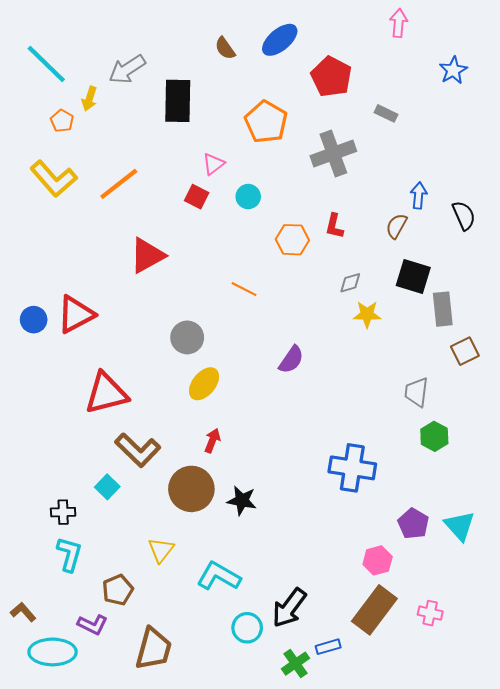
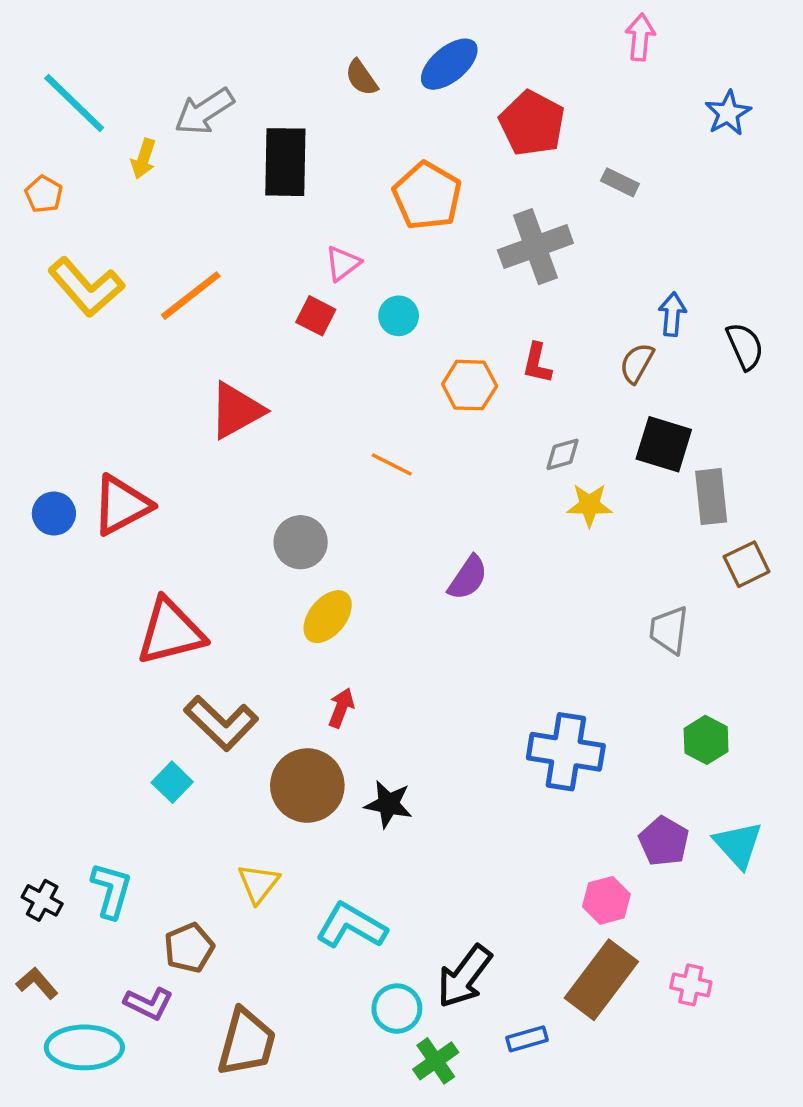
orange pentagon: (62, 121) -> (44, 194), moved
green hexagon: (434, 436) -> (706, 740), moved
black cross: (63, 512) -> (42, 900), moved, turned 30
green cross: (296, 664) -> (436, 1061), moved

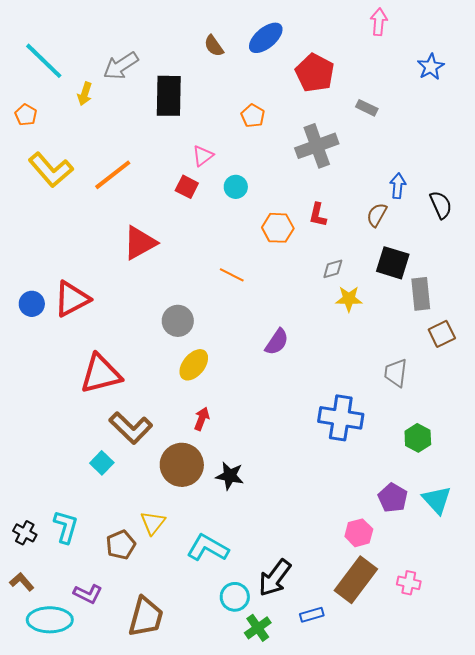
orange pentagon: (427, 196) -> (253, 116), size x0.6
blue cross: (566, 752) -> (341, 418), moved
brown pentagon: (189, 948) -> (121, 545), moved

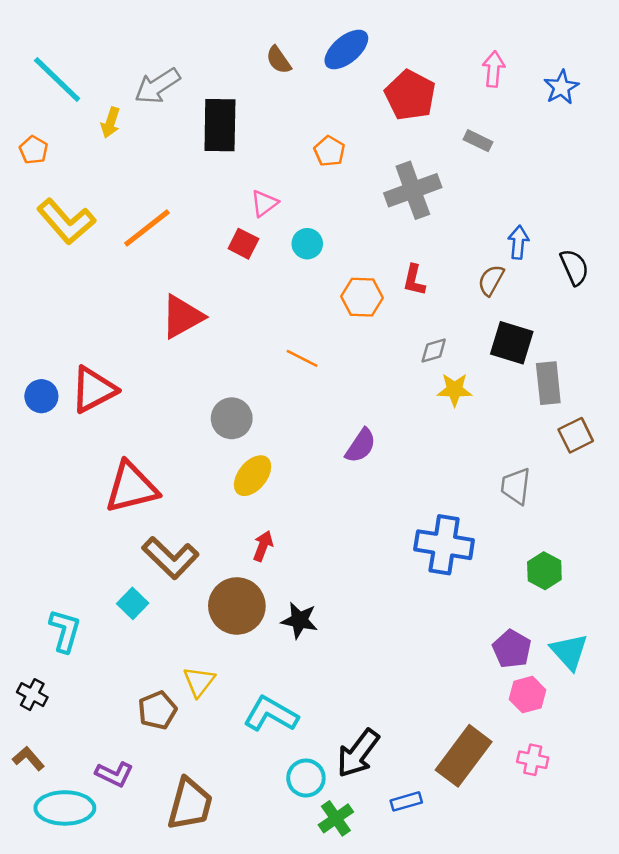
pink arrow: (379, 22) -> (494, 69), moved
cyan L-shape: (66, 527) -> (65, 631), moved
pink hexagon: (359, 533) -> (527, 695), moved

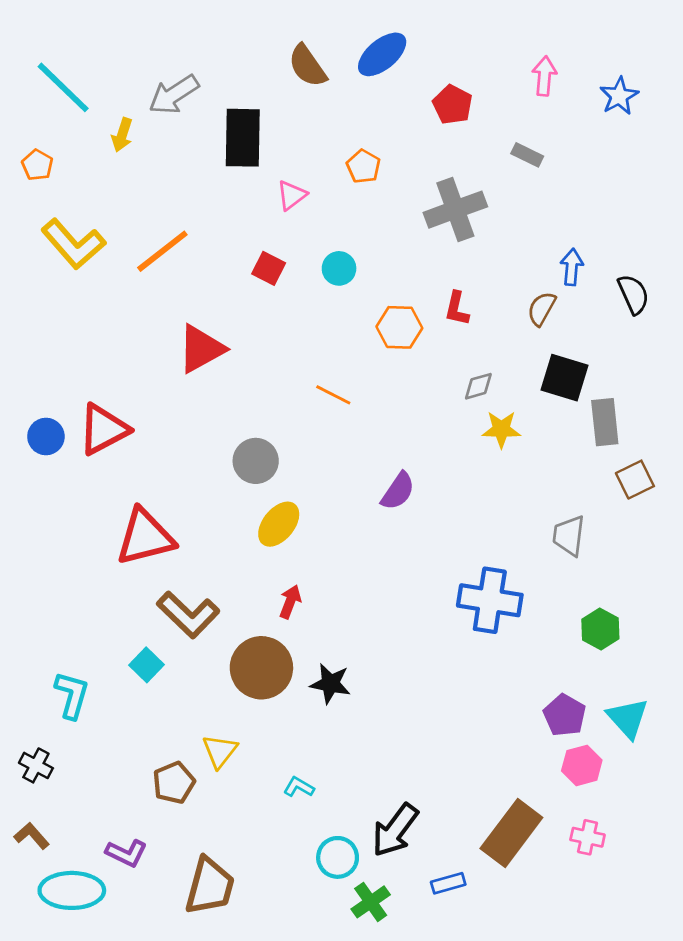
brown semicircle: (279, 60) -> (307, 66), size x1.4
red pentagon: (410, 95) -> (452, 105), size x0.7
pink triangle: (264, 203) -> (292, 195), moved
cyan L-shape: (271, 714) -> (299, 787), size x0.5

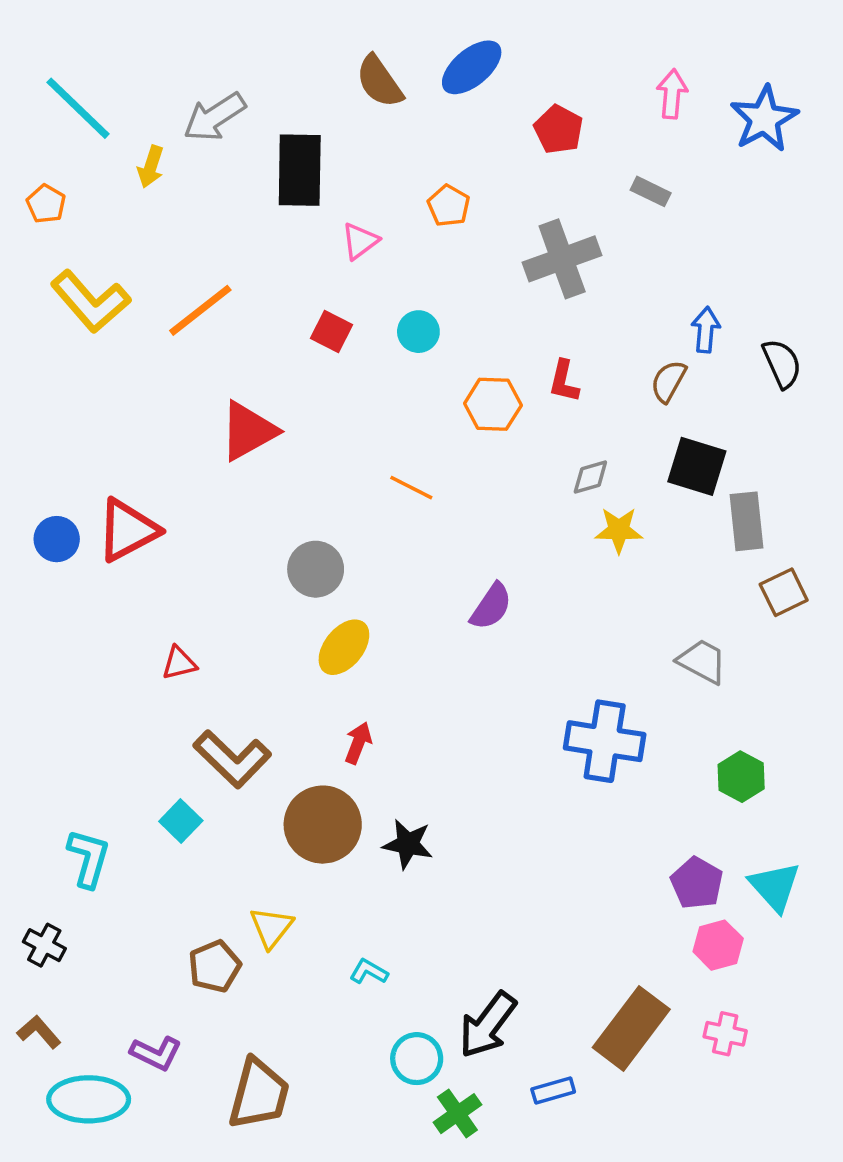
blue star: (619, 96) -> (764, 119), size x1.4
gray trapezoid: (569, 536) -> (702, 661), turned 111
red triangle: (145, 537) -> (179, 663), size x0.5

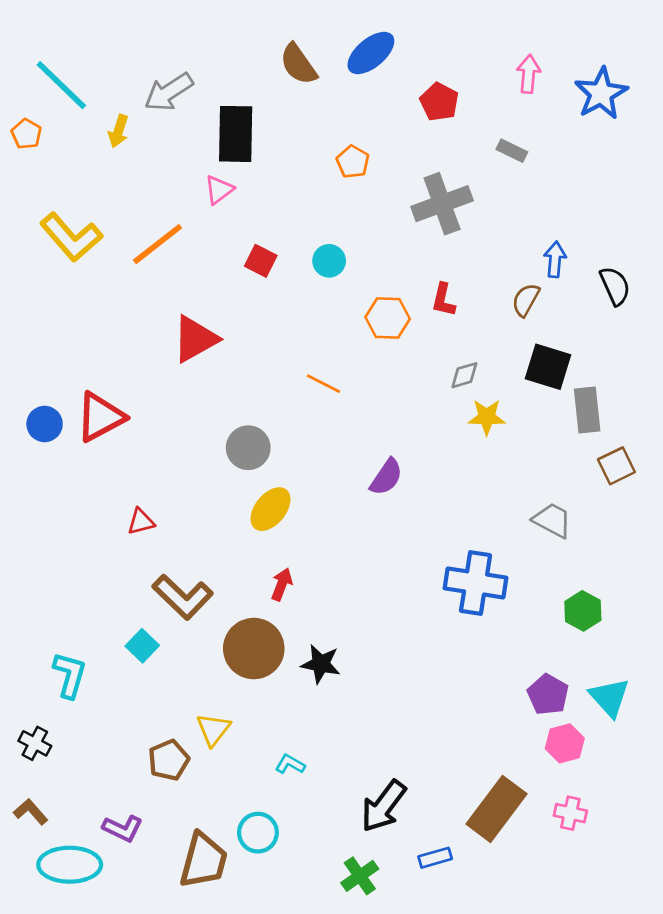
orange pentagon: (46, 204) -> (26, 134), moved
pink triangle: (360, 241) -> (219, 190), moved
cyan circle: (417, 1059) -> (258, 833), moved

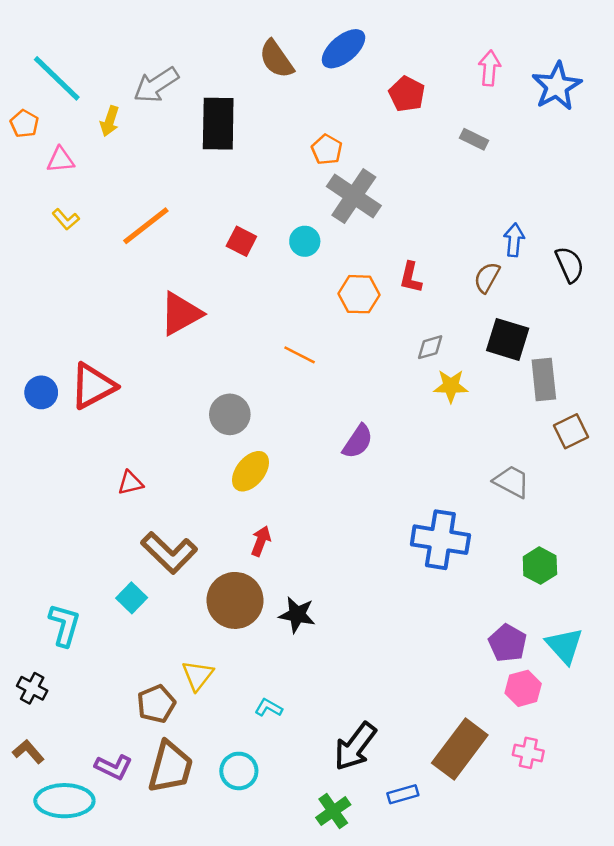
pink triangle: (219, 190) -> (61, 160), moved, turned 32
gray cross: (442, 204) -> (354, 196), moved, turned -36
yellow L-shape: (71, 237) -> (66, 219), size x0.5
brown trapezoid: (204, 861) -> (170, 767), moved

